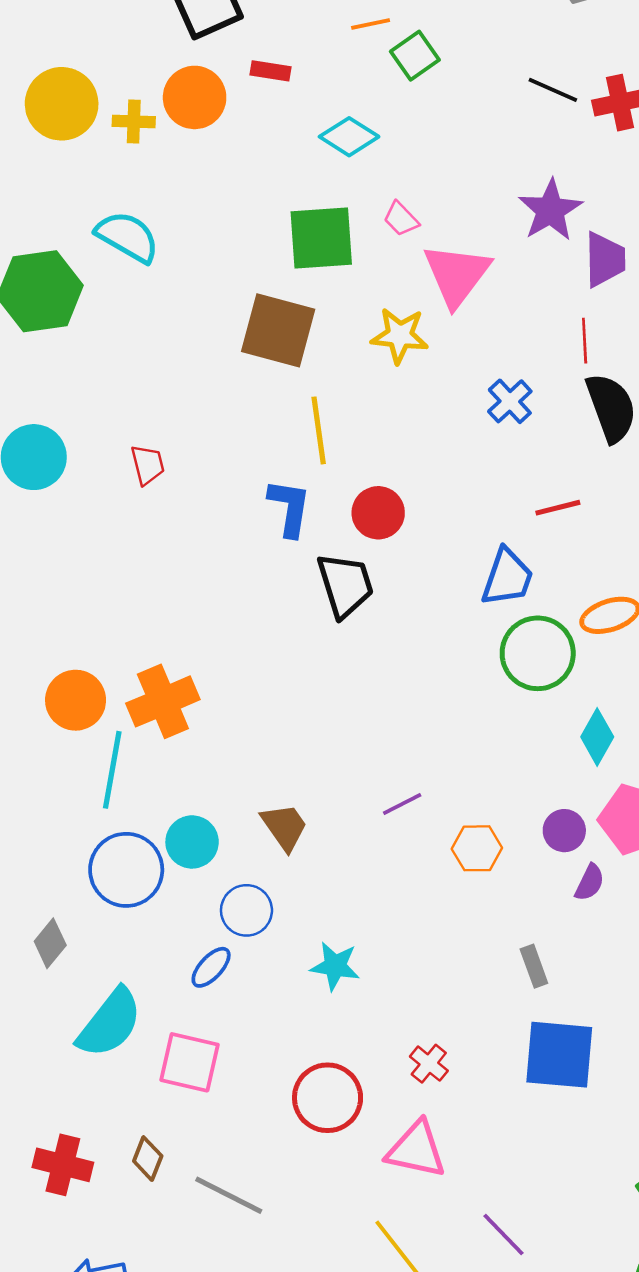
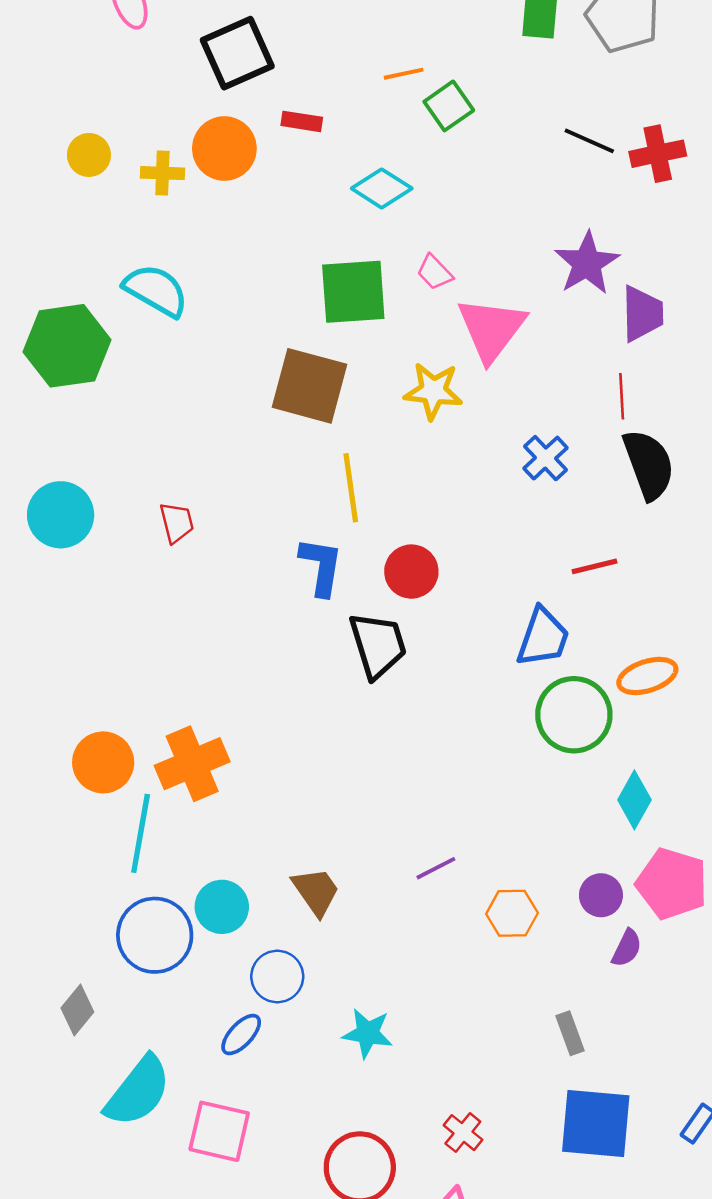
yellow circle: (62, 104) -> (89, 155), size x0.6

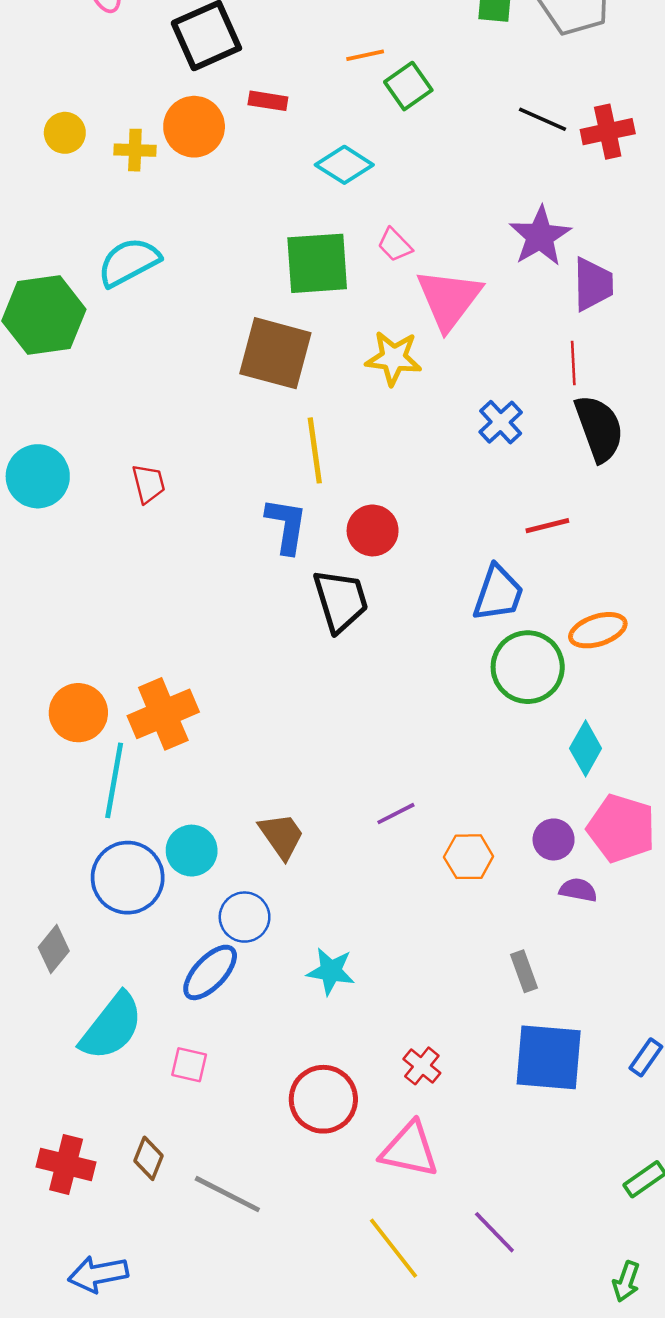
cyan semicircle: (156, 290) -> (129, 262), turned -58
purple semicircle: (627, 948) -> (578, 890), turned -105
blue ellipse: (241, 1035) -> (210, 972), size x1.4
pink square: (219, 1131) -> (189, 1065), size x0.6

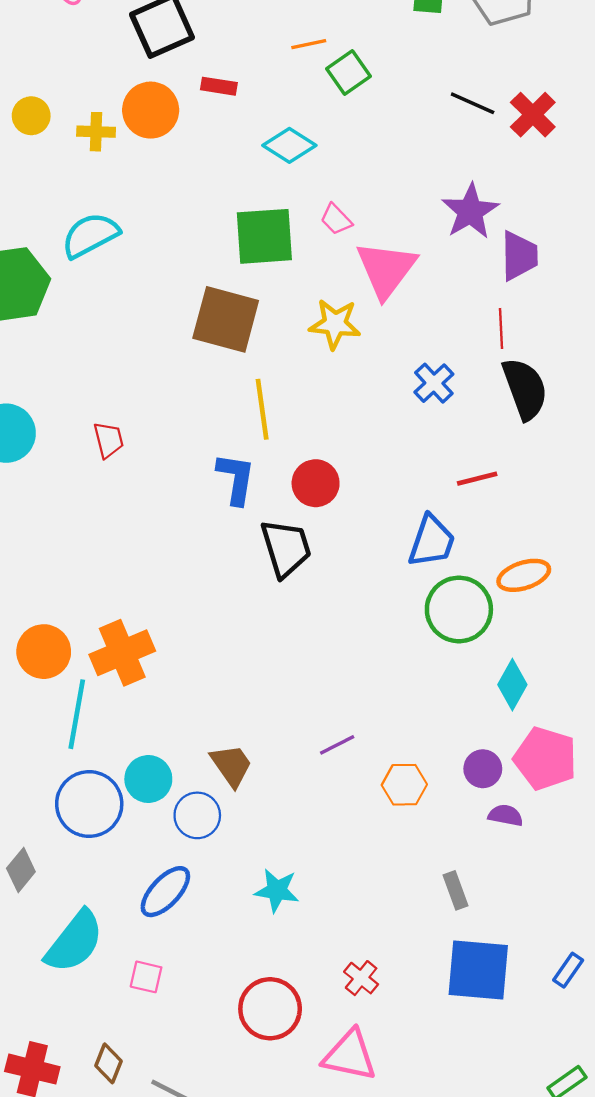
red cross: (608, 132) -> (533, 115), turned -33
blue circle: (245, 917) -> (197, 815), moved

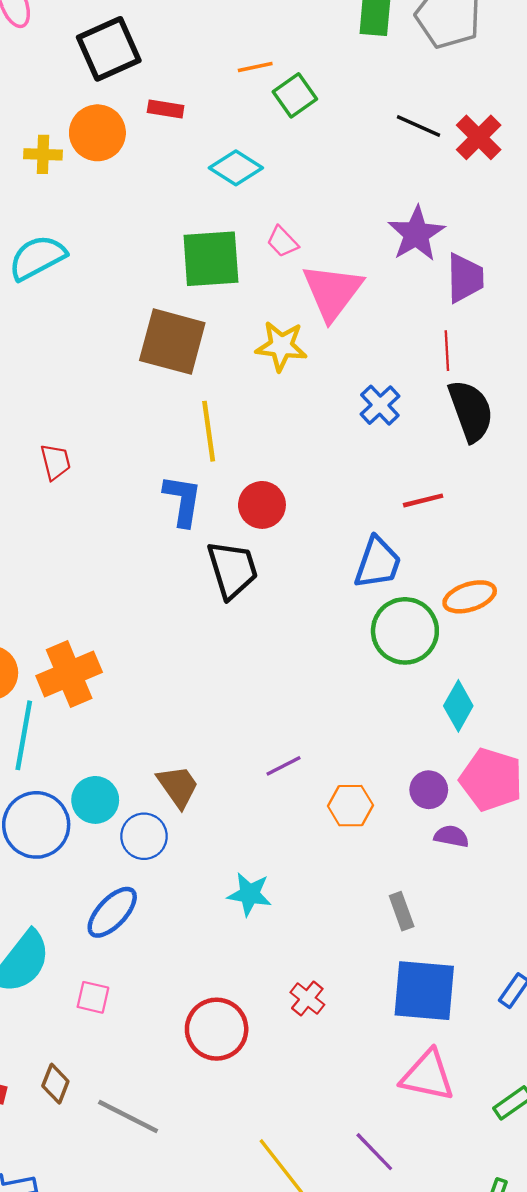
cyan star: (277, 890) -> (249, 894), moved
pink triangle: (350, 1055) -> (428, 1076), moved

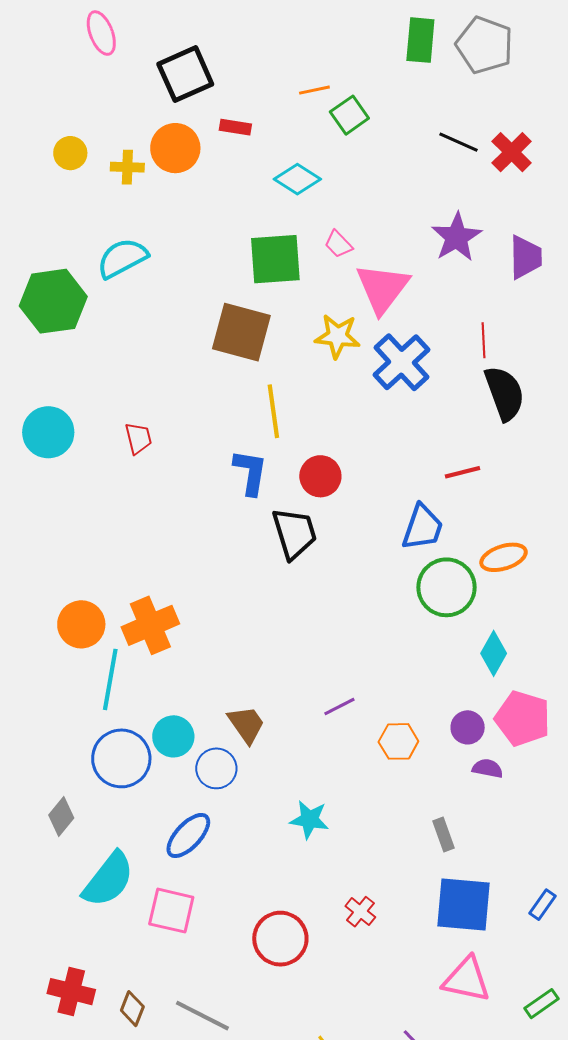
purple trapezoid: (465, 278) -> (526, 257), moved
blue cross: (380, 405) -> (401, 362), moved, size x1.6
pink square: (93, 997) -> (171, 911), size x1.6
brown diamond: (55, 1084) -> (132, 1009), moved

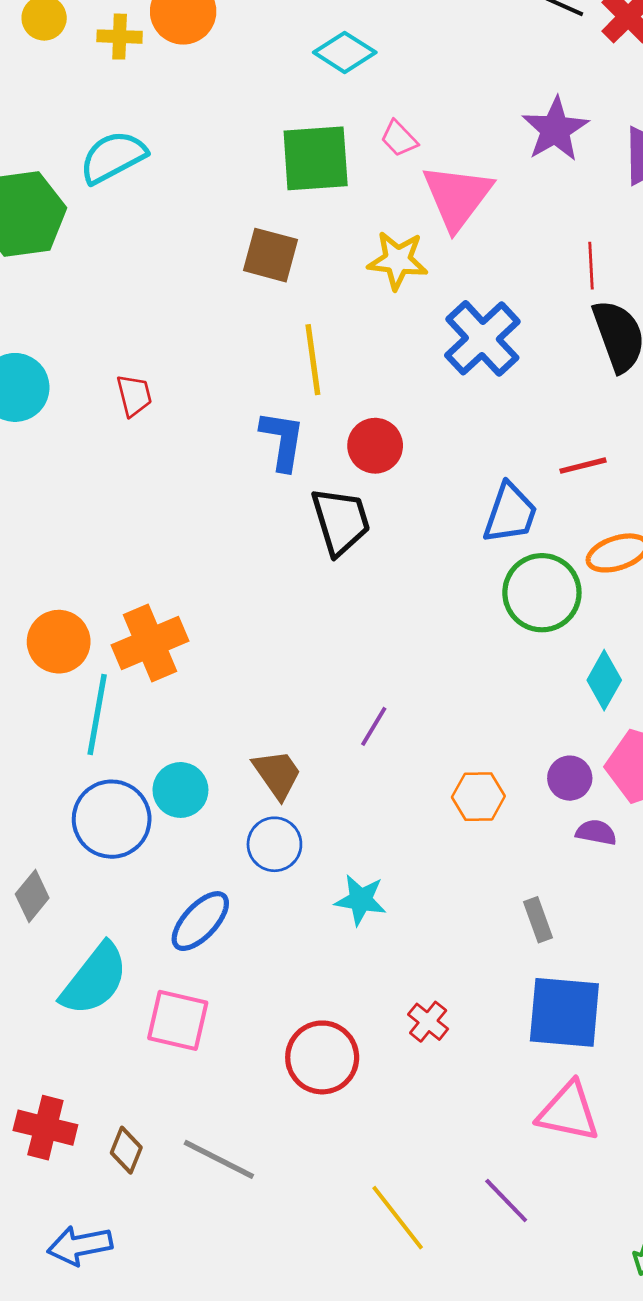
brown square: (241, 332) -> (271, 255), size x0.7
blue cross: (401, 362) -> (482, 338), moved
red line: (463, 472) -> (583, 466), moved
purple line: (339, 706) -> (374, 726), moved, turned -32
blue circle: (216, 768) -> (274, 844), moved

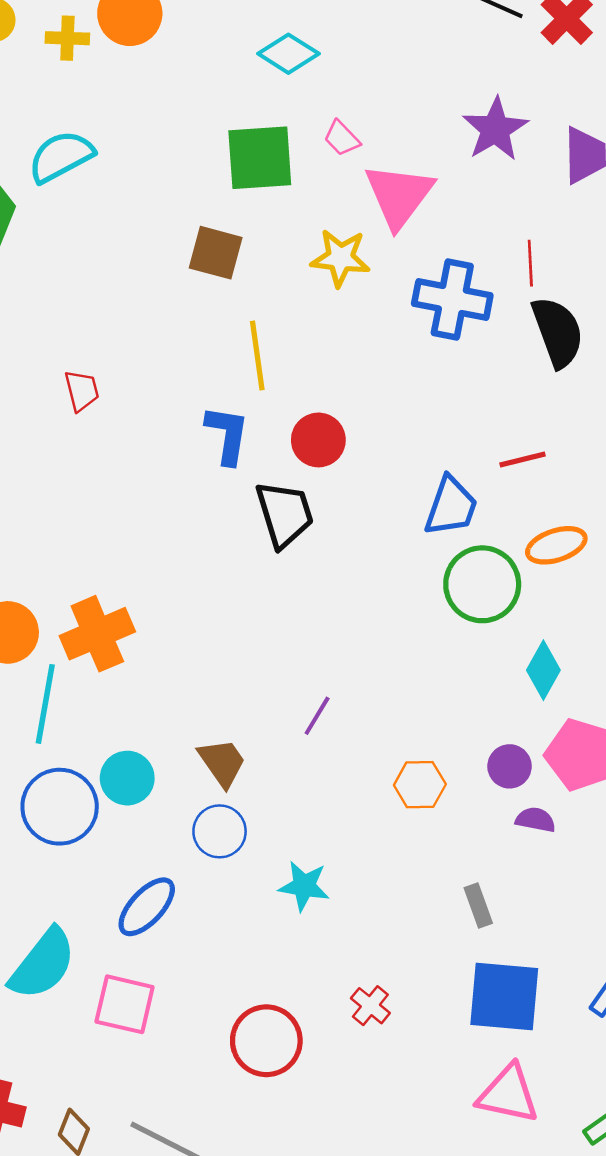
blue cross: (482, 338) -> (452, 300), moved, turned -36

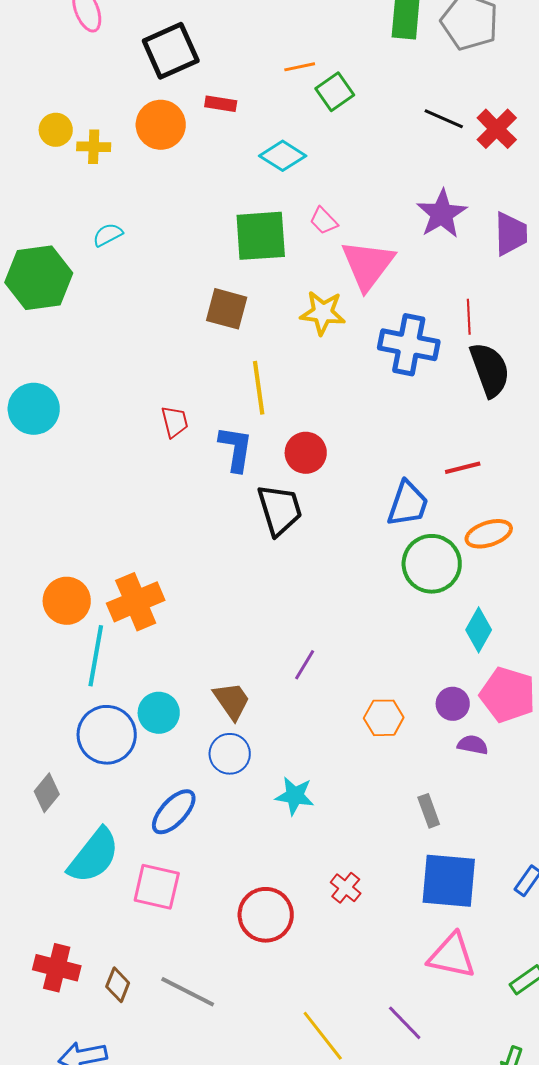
yellow cross: (67, 38) -> (94, 147), moved
cyan semicircle: (61, 156) -> (108, 235), size x0.6
red trapezoid: (82, 391) -> (175, 422), moved

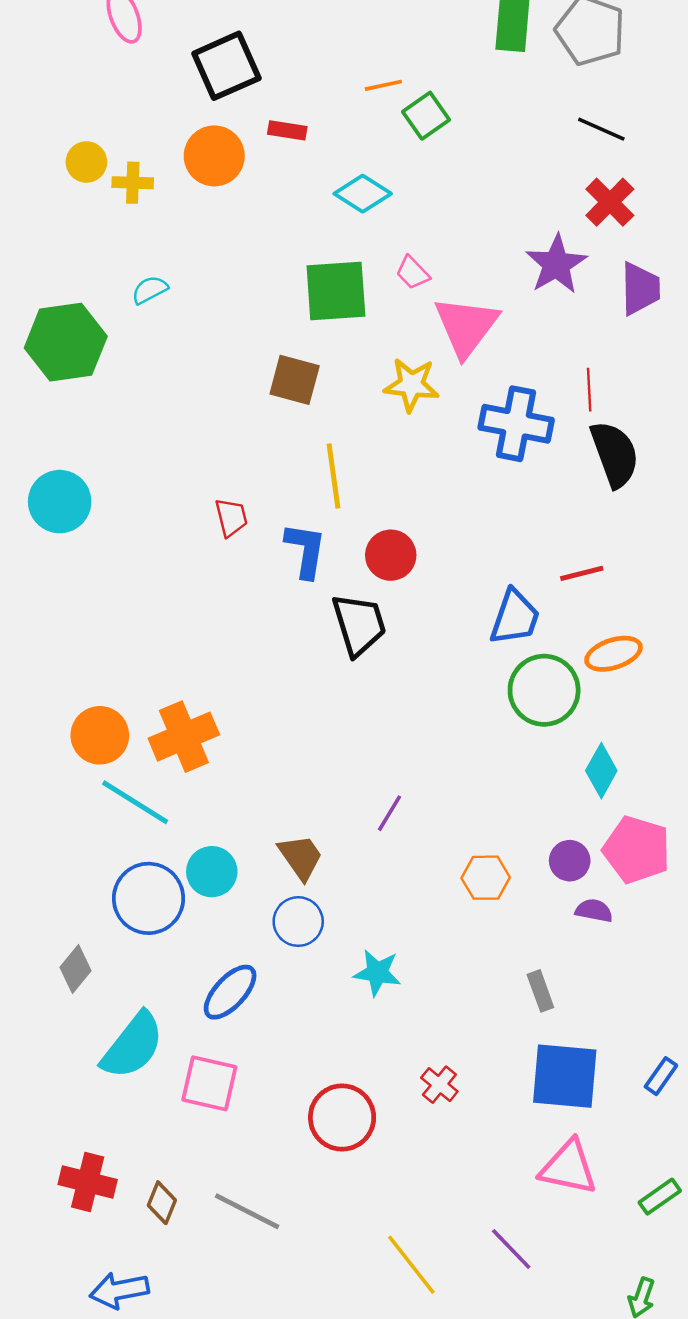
black line: (444, 119) -> (601, 129), moved
red cross: (497, 129) -> (610, 202), moved
cyan line: (96, 656) -> (135, 802), turned -68

